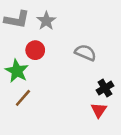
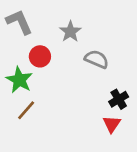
gray L-shape: (17, 20) -> (19, 22), turned -125
gray star: (46, 21) -> (70, 32), moved

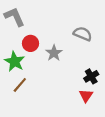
gray star: (70, 32) -> (54, 53), moved
gray semicircle: (97, 59) -> (83, 34), moved

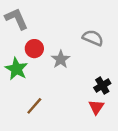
brown line: (20, 85) -> (34, 106), moved

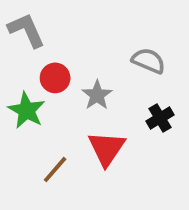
black cross: (102, 86) -> (160, 118), moved
red triangle: (96, 107) -> (107, 149), moved, size x1.5

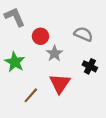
red circle: (55, 78) -> (40, 36), moved
black cross: (160, 118) -> (90, 66), turned -32

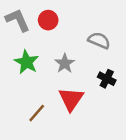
red circle: (40, 36) -> (48, 20), moved
green star: (15, 62) -> (27, 62), moved

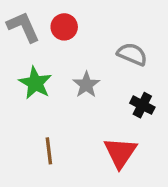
red triangle: (71, 99) -> (120, 153), moved
brown line: (37, 113) -> (49, 151), turned -48

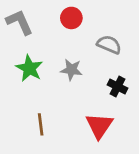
red circle: (64, 27) -> (71, 18), moved
gray star: (86, 85) -> (71, 70), turned -30

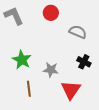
green star: (29, 68) -> (22, 60), moved
gray star: (71, 70) -> (51, 70), moved

